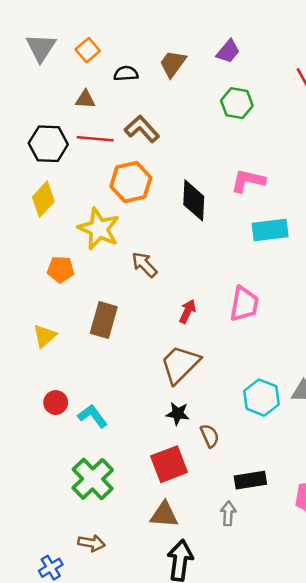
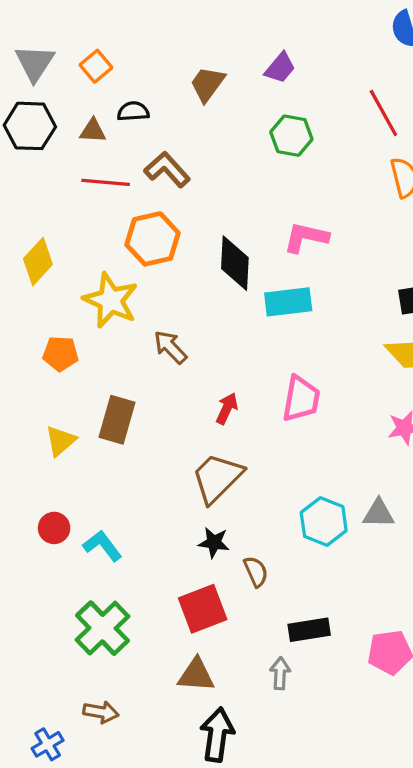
black semicircle: (126, 74) -> (133, 111), moved
black hexagon: (48, 144) -> (30, 126), moved
cyan rectangle: (270, 230) -> (288, 302), moved
yellow triangle: (45, 336) -> (61, 441), moved

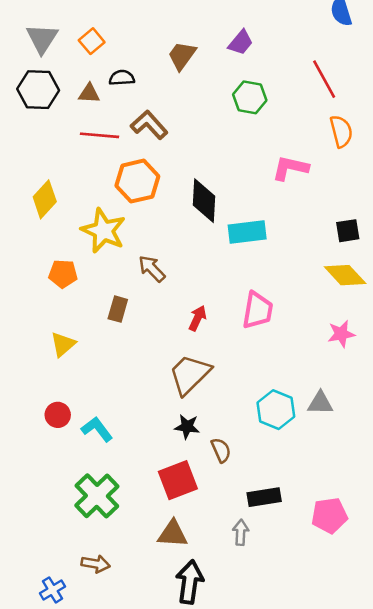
pink L-shape: (306, 237) -> (290, 168), moved
brown rectangle: (117, 420) -> (118, 309), moved, size x0.7

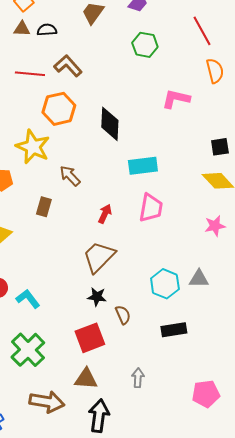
brown triangle: (89, 93) -> (22, 29), moved
cyan rectangle: (247, 232) -> (143, 166), moved
black rectangle: (264, 497) -> (174, 330), moved
pink pentagon: (329, 515) -> (206, 394), moved
brown arrow: (96, 564) -> (47, 402), moved, size x1.6

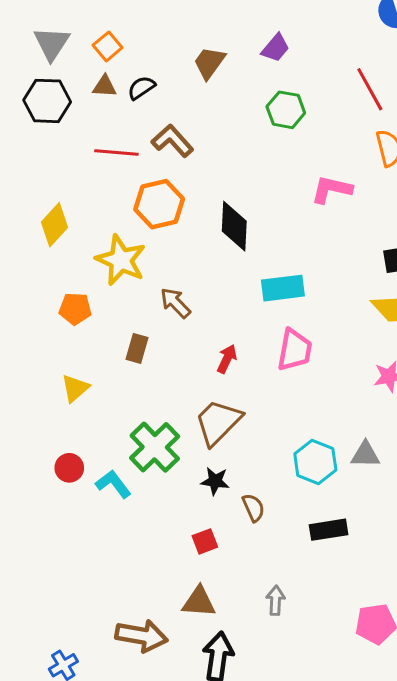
black semicircle: (47, 30) -> (141, 88), turned -30
red square: (90, 338) -> (205, 541), size x0.6
green cross: (28, 350) -> (155, 447), moved

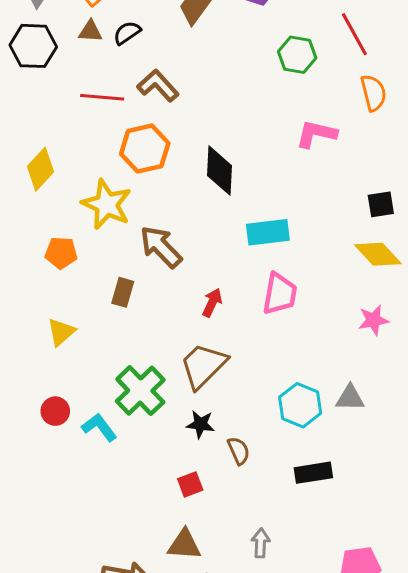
green hexagon: (286, 110) -> (297, 55), moved
brown arrow: (175, 303) -> (161, 247), size x1.4

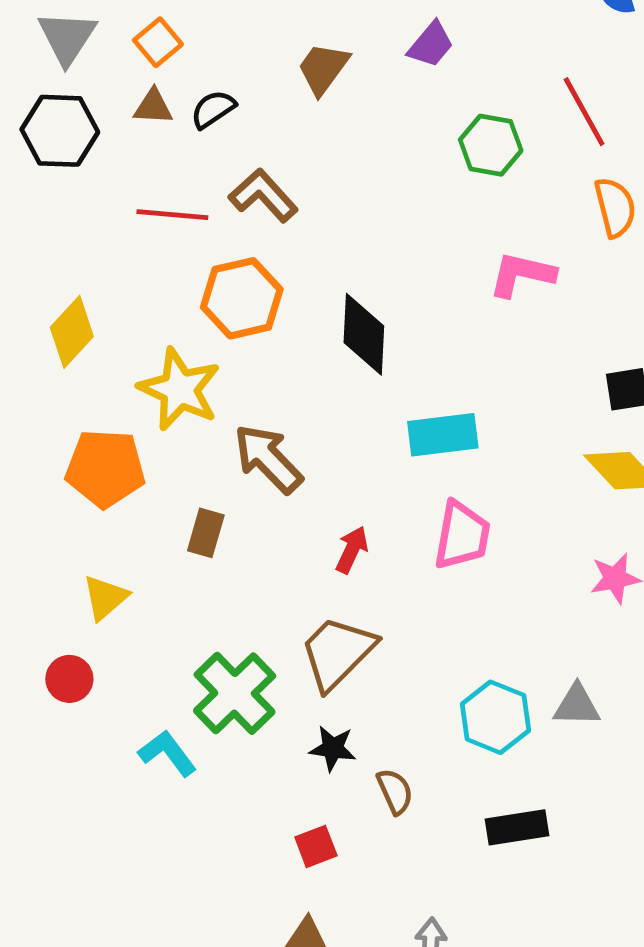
orange pentagon: (61, 253) -> (105, 468), size x1.5
red circle: (55, 411) -> (69, 679), moved

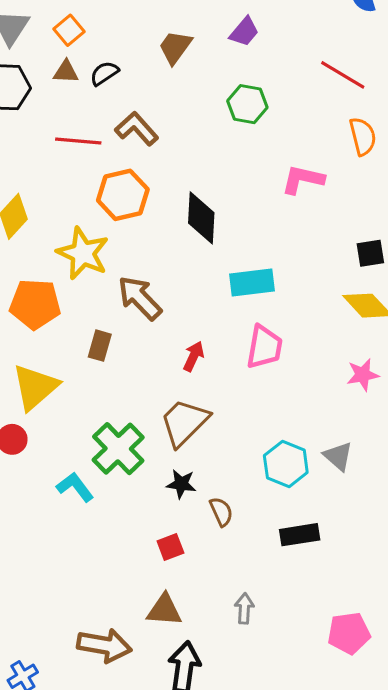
red line: (584, 112) -> (343, 75), turned -30
green hexagon: (491, 145) -> (247, 104), moved
yellow triangle: (105, 598) -> (35, 387), size x1.6
gray triangle: (577, 705) -> (338, 456), turned 40

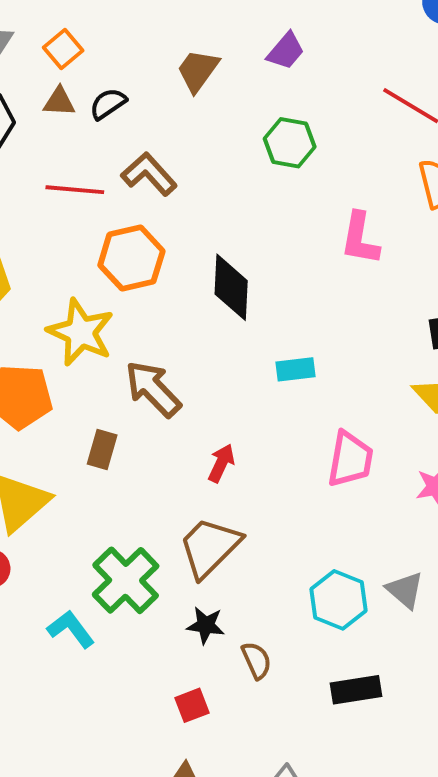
pink L-shape: (303, 179) -> (360, 238), turned -93
cyan rectangle: (252, 282) -> (296, 369), size x0.7
pink trapezoid: (264, 347) -> (350, 459), moved

